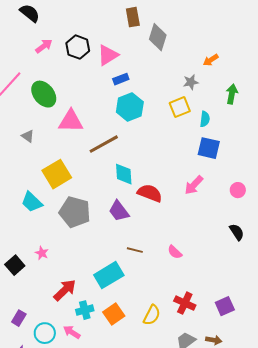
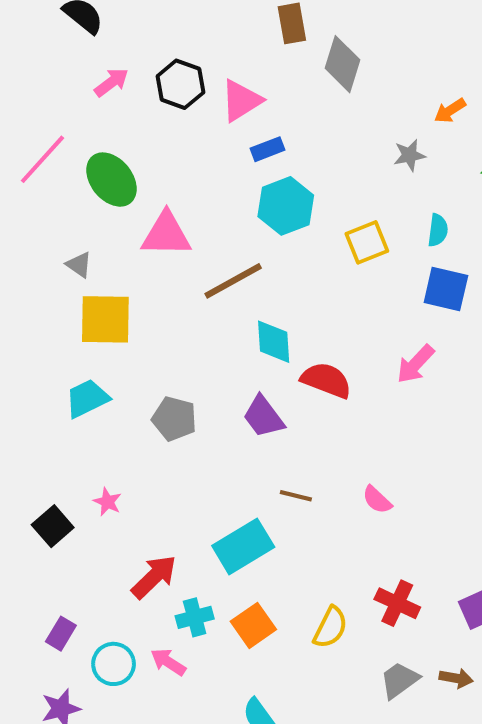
yellow square: (180, 107) -> (367, 242), moved
yellow square: (57, 174) -> (105, 319), moved, turned 32
cyan trapezoid: (32, 202) -> (87, 398), turned 110
gray pentagon: (75, 212) -> (174, 419), size x0.7

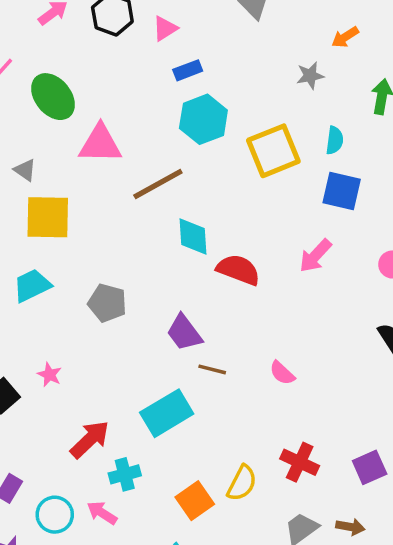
pink triangle: (241, 100) -> (165, 28), size x0.7
yellow square: (367, 242) -> (273, 151), size x1.4
purple trapezoid: (263, 417) -> (184, 333), moved
orange square: (253, 625) -> (195, 501), moved

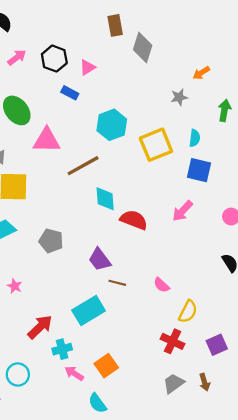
blue rectangle: (188, 70) -> (70, 93), moved, turned 49
yellow semicircle: (242, 483) -> (188, 312), moved
pink arrow: (102, 513) -> (74, 373), moved
brown arrow: (350, 527) -> (205, 382), turned 63

